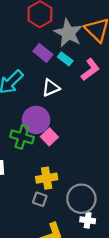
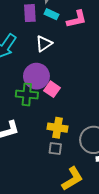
purple rectangle: (43, 53) -> (30, 13), turned 60
pink L-shape: (90, 70) -> (77, 19), turned 35
yellow cross: (47, 178) -> (58, 128), turned 30

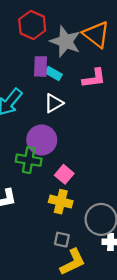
cyan rectangle: (51, 14) -> (54, 74), moved
pink square: (52, 89) -> (64, 174), moved
gray square: (55, 148) -> (62, 240), moved

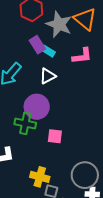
purple rectangle: (41, 66) -> (37, 45), turned -36
pink square: (64, 174) -> (55, 136), turned -35
yellow cross: (61, 202) -> (40, 177), moved

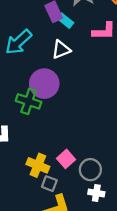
pink square: (55, 136) -> (66, 159), moved, turned 35
gray circle: (85, 175) -> (90, 170), size x0.7

